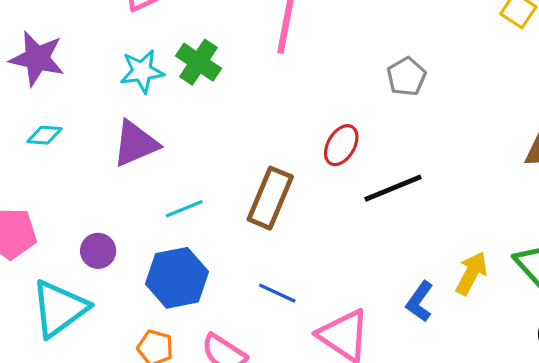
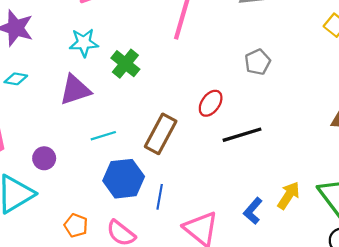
green cross: (198, 62) -> (125, 64), moved
blue hexagon: (177, 278) -> (124, 179), moved
blue line: (277, 293) -> (160, 197), turned 70

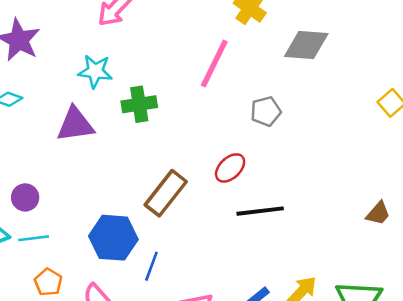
gray pentagon: (258, 62) -> (266, 111), moved
green cross: (125, 64) -> (139, 104), turned 32
cyan line: (103, 136) -> (34, 238), moved

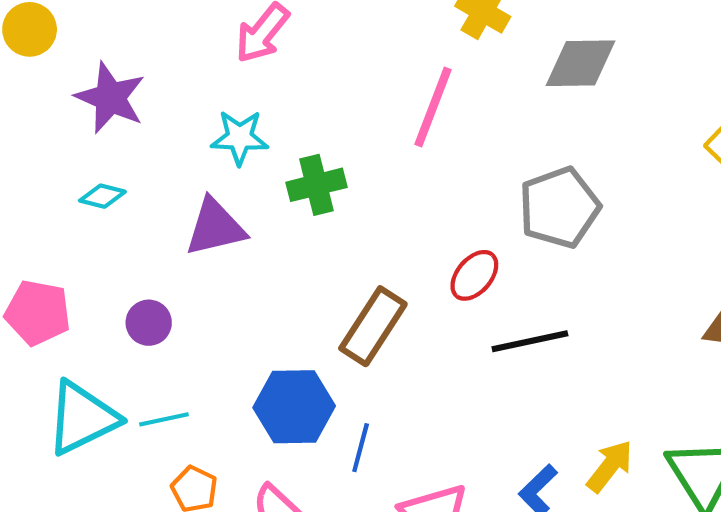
gray pentagon: (266, 111) -> (559, 208), moved, size x1.6
purple circle: (25, 197) -> (149, 323), moved

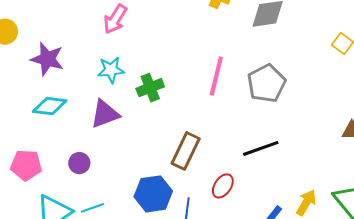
pink line: (433, 107) -> (216, 76), moved
cyan diamond: (102, 196) -> (50, 106), size x1.6
red ellipse: (474, 275) -> (223, 186), moved

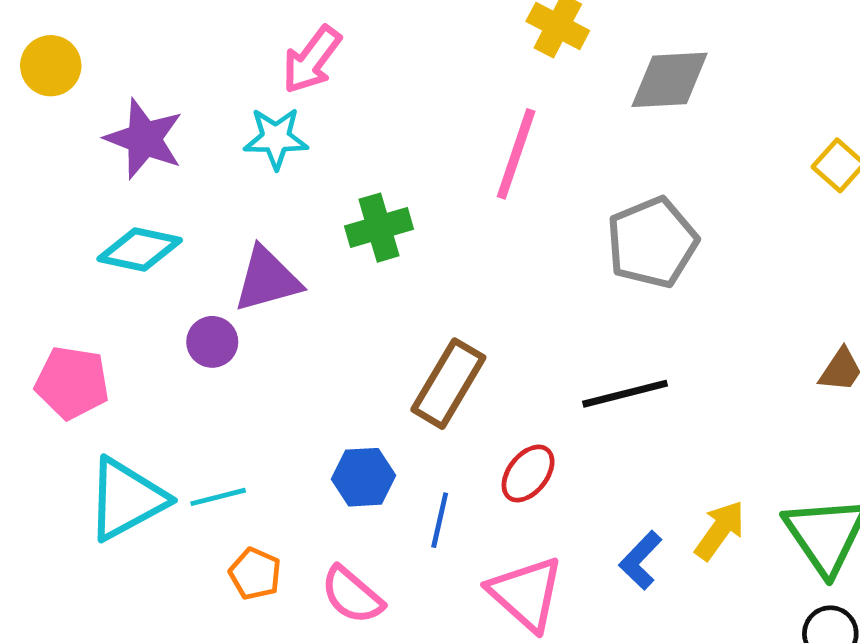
cyan star: (111, 70) -> (276, 138), moved
pink line: (216, 76) -> (516, 154), moved
purple circle: (79, 163) -> (212, 342), moved
blue hexagon: (153, 194) -> (363, 477), size x0.7

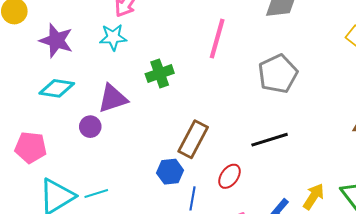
blue hexagon: (363, 477) -> (170, 172), moved

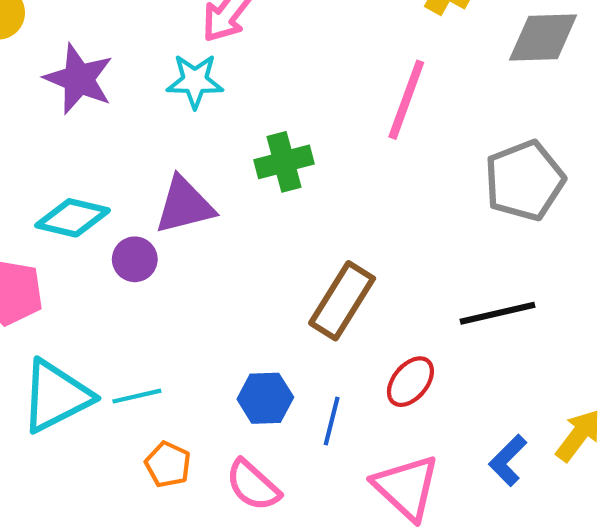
cyan diamond: (57, 88) -> (73, 218), moved
blue hexagon: (170, 172) -> (265, 398), moved

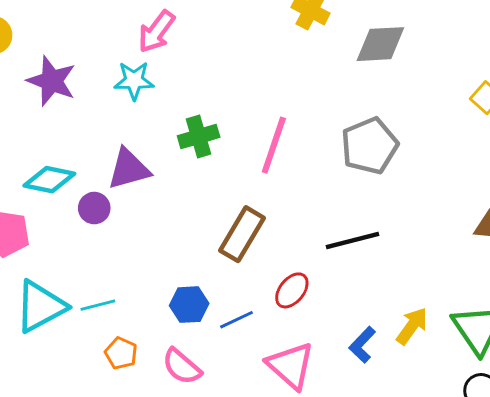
pink line: (406, 100) -> (274, 145), moved
blue line: (332, 421) -> (237, 320), turned 52

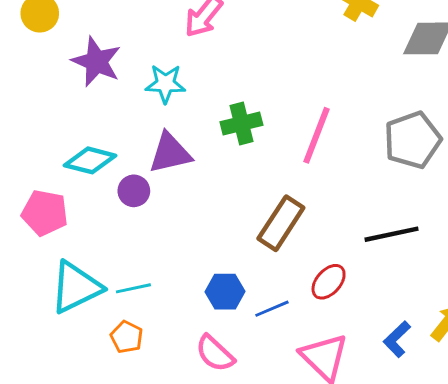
cyan star: (134, 81) -> (165, 84), moved
orange pentagon: (121, 353) -> (127, 337), moved

